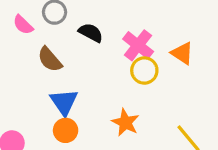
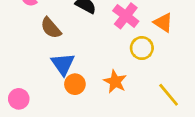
yellow circle: (144, 70) -> (142, 48), moved
orange circle: (66, 130) -> (75, 84), moved

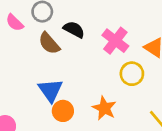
brown semicircle: (51, 28) -> (49, 43), moved

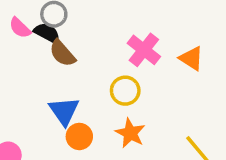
black semicircle: (74, 30) -> (47, 33), moved
yellow circle: (132, 74) -> (125, 91), moved

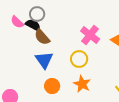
blue triangle: (64, 111) -> (44, 60), moved

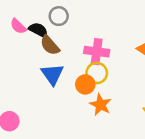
gray circle: (37, 14) -> (59, 16), moved
pink cross: (90, 35) -> (97, 52), moved, turned -30
orange circle: (52, 86) -> (85, 84), moved

